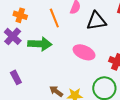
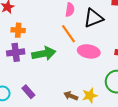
orange line: (54, 18) -> (69, 34), moved
purple cross: (13, 36) -> (16, 52), turned -36

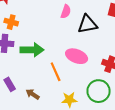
orange line: (69, 34) -> (56, 72), moved
brown arrow: (71, 96) -> (33, 94), moved

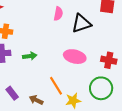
green arrow: (32, 50) -> (30, 56), size x0.6
orange line: (56, 72) -> (56, 86), moved

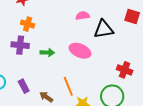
pink semicircle: (58, 14) -> (83, 16), turned -120
pink ellipse: (75, 57) -> (80, 51), moved

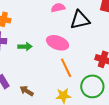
orange line: (68, 86) -> (66, 68), moved

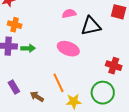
green arrow: (25, 47) -> (28, 48), moved
orange line: (66, 68) -> (59, 83), moved

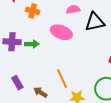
orange cross: (15, 25) -> (33, 11), moved
pink ellipse: (68, 49) -> (61, 32), moved

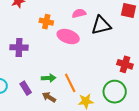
orange cross: (33, 11) -> (46, 22), moved
green arrow: (32, 44) -> (49, 78), moved

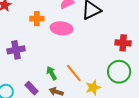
green arrow: (49, 78) -> (52, 73), turned -104

